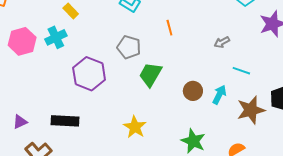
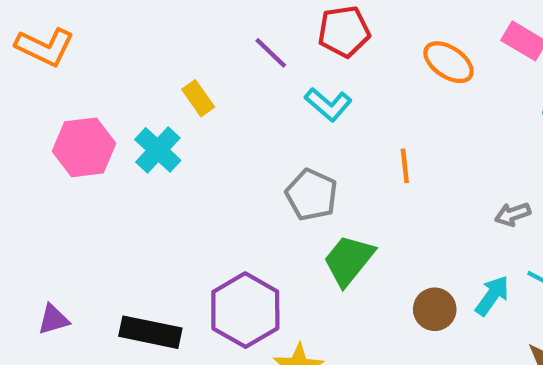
cyan cross: (56, 37) -> (158, 150), turned -30
purple hexagon: (89, 74) -> (245, 310), moved
cyan arrow: (219, 95) -> (492, 296), moved

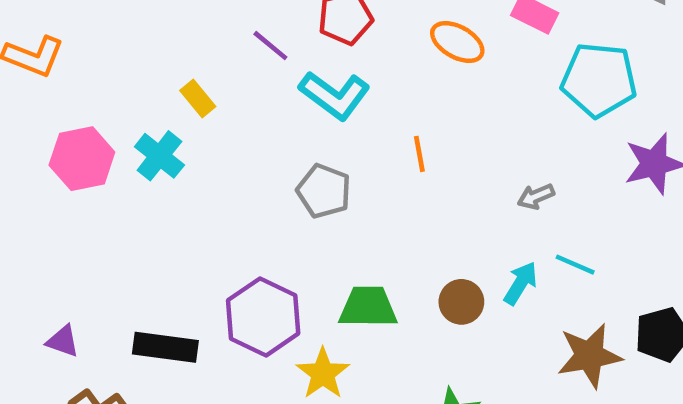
cyan L-shape: (328, 104) -> (335, 95), size x1.4
green trapezoid: (349, 260) -> (368, 307), moved, turned 56
purple triangle: (53, 319) -> (63, 341), turned 40

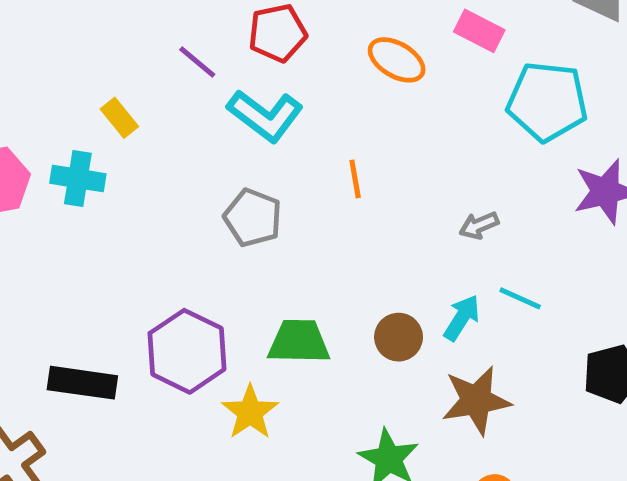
cyan cross: (159, 156) -> (78, 178), turned -30
brown star: (589, 356) -> (476, 400), moved

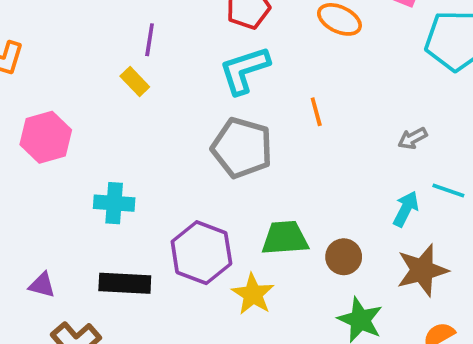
purple line: (197, 62) -> (150, 40), moved, turned 64
cyan L-shape: (265, 116) -> (244, 70), turned 130
cyan cross: (78, 178) -> (114, 203), moved
gray pentagon: (253, 218) -> (242, 148), size x1.4
brown circle: (399, 337) -> (344, 257), moved

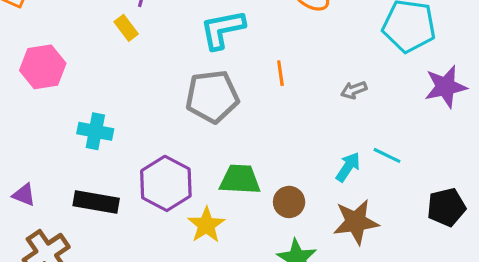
gray arrow: (413, 138) -> (354, 90), moved
gray pentagon: (242, 148) -> (212, 97), turned -30

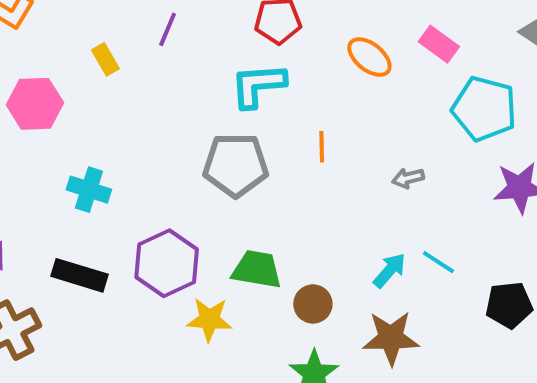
yellow rectangle: (126, 28) -> (105, 59), moved
black pentagon: (446, 207) -> (509, 305), moved
yellow star: (206, 225) -> (209, 319), turned 30

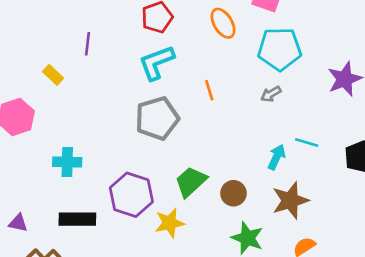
orange ellipse: (369, 57) -> (223, 23), turned 36
cyan pentagon: (484, 109) -> (280, 49), moved
green trapezoid: (257, 269) -> (191, 182), turned -36

